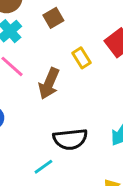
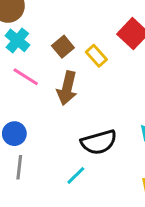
brown square: (53, 18) -> (63, 47), moved

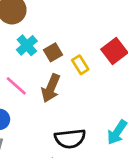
cyan cross: (17, 40) -> (27, 45), moved
pink line: (26, 77) -> (16, 86), moved

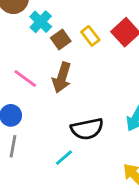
cyan cross: (27, 45) -> (41, 22), moved
yellow rectangle: (80, 65) -> (90, 36), moved

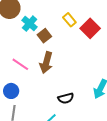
yellow rectangle: (90, 36) -> (69, 20), moved
black semicircle: (87, 129) -> (66, 98), size x0.7

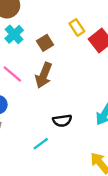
cyan cross: (30, 24) -> (14, 34), moved

